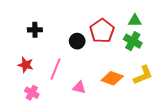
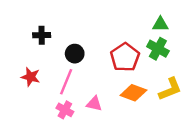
red pentagon: (102, 31) -> (125, 57), moved
black circle: (77, 41) -> (75, 54), moved
pink cross: (32, 93) -> (65, 110), moved

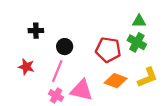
red pentagon: (125, 57) -> (108, 50), turned -30
pink triangle: (94, 104) -> (82, 90), size x1.6

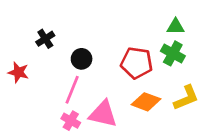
black cross: (36, 31) -> (45, 39), turned -32
red star: (26, 67) -> (18, 72), moved

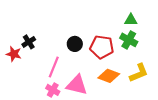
black cross: (45, 39) -> (29, 42), moved
black circle: (82, 59) -> (75, 44), moved

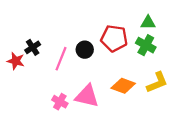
red pentagon: (102, 47) -> (114, 38), moved
pink line: (54, 67) -> (61, 59), moved

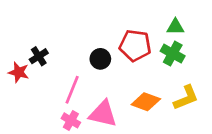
pink line: (61, 59) -> (72, 90), moved

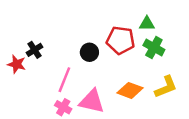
green triangle: (175, 27) -> (147, 24), moved

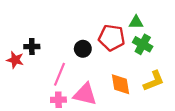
black cross: (35, 50) -> (32, 47), turned 32
orange diamond: (130, 90) -> (121, 84), turned 60
pink cross: (63, 107) -> (58, 100), turned -32

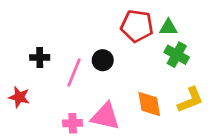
red pentagon: (112, 38) -> (137, 26), moved
red star: (15, 60) -> (19, 97), moved
pink line: (60, 74) -> (74, 73), moved

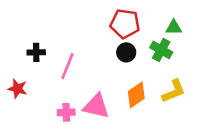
green triangle: (168, 27) -> (174, 27), moved
black circle: (103, 60) -> (126, 52), moved
orange diamond: (149, 104) -> (136, 95), turned 65

